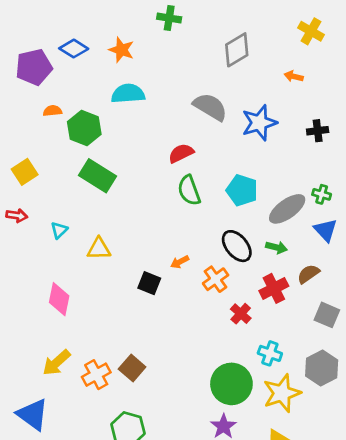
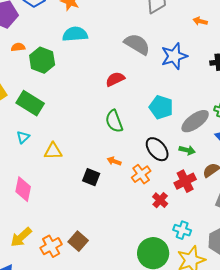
green rectangle: (98, 176) -> (30, 103), moved
green semicircle: (189, 190) -> (114, 121), moved
orange arrow: (180, 262) -> (114, 161), turned 48

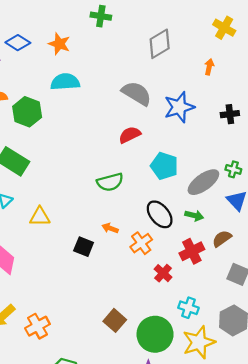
orange arrow: (200, 21) -> (209, 67), turned 88
red semicircle: (115, 79) -> (130, 135), moved
green semicircle: (114, 121) -> (110, 182), turned -85
brown square: (78, 241) -> (115, 320), moved

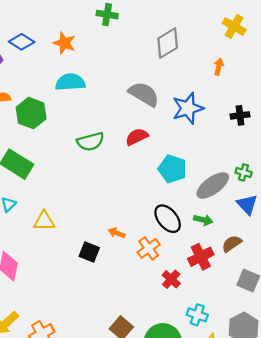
green semicircle: (110, 182) -> (90, 142), moved

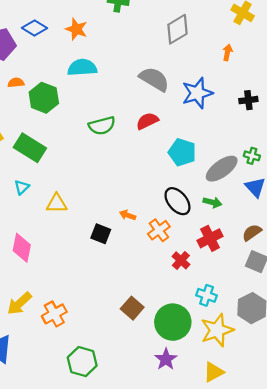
brown semicircle: (232, 244) -> (252, 233), moved

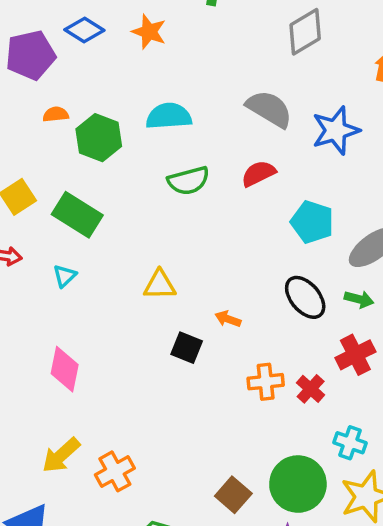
cyan semicircle: (82, 68) -> (169, 116), moved
yellow triangle: (57, 203) -> (160, 285), moved
orange cross: (159, 230) -> (266, 382), moved, turned 30
brown square: (132, 308) -> (233, 495), moved

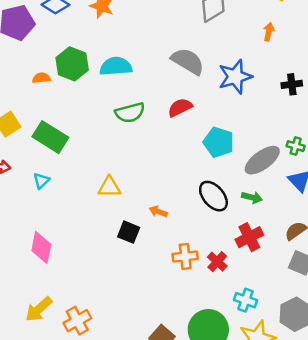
orange semicircle: (56, 114) -> (41, 78), moved
green hexagon: (99, 138) -> (72, 64), moved

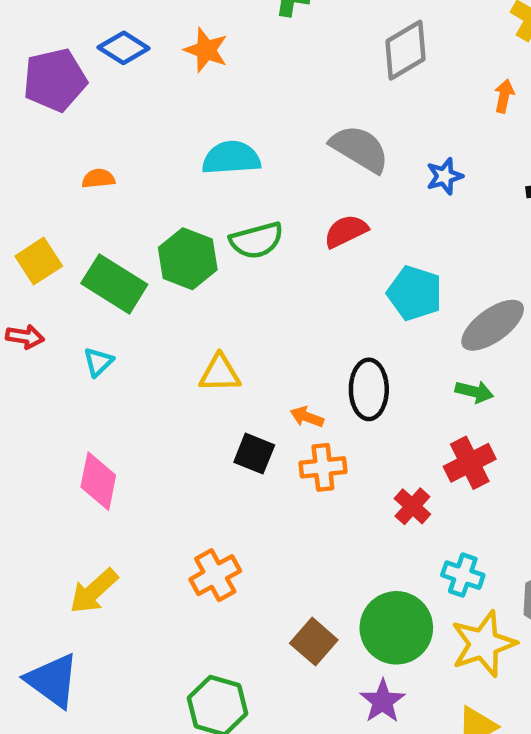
green hexagon: (72, 64) -> (188, 259), moved
blue star: (235, 77) -> (444, 176), size x0.6
black ellipse: (213, 196) -> (369, 389), moved, turned 40
orange cross: (185, 256) -> (323, 467), moved
orange cross: (77, 321) -> (215, 575), moved

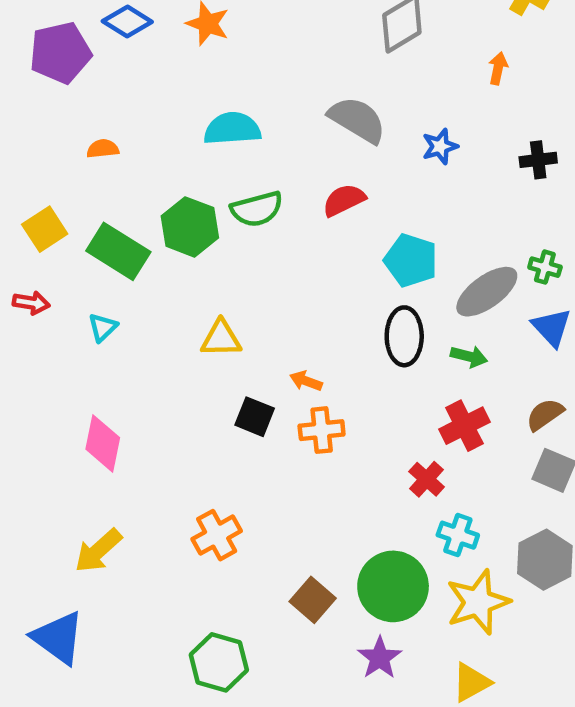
black ellipse: (369, 389) -> (404, 336), moved
red cross: (412, 506) -> (427, 479), moved

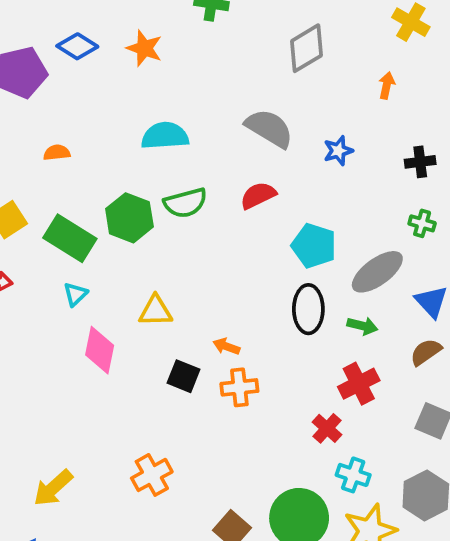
green cross: (545, 267) -> (422, 223), moved
cyan triangle: (103, 327) -> (75, 294), moved
brown semicircle: (545, 414) -> (426, 352), moved
pink diamond: (103, 443) -> (100, 350), moved

